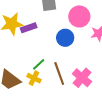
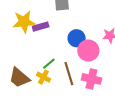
pink circle: (79, 16) -> (88, 51), moved
pink cross: (82, 78) -> (91, 79), turned -30

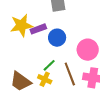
blue circle: (77, 38) -> (57, 38), moved

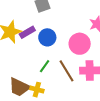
yellow cross: (45, 79) -> (37, 90), moved

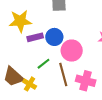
purple rectangle: (27, 32) -> (35, 37), moved
pink circle: (80, 44) -> (72, 51), moved

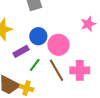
purple rectangle: (35, 37) -> (21, 51), moved

